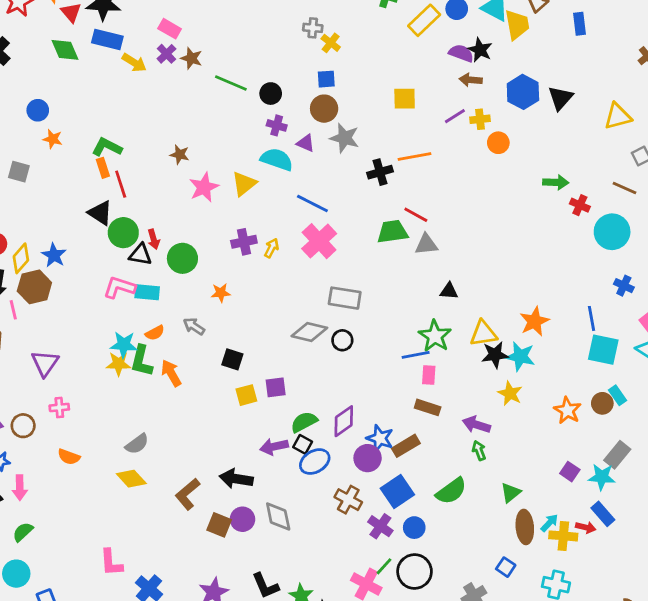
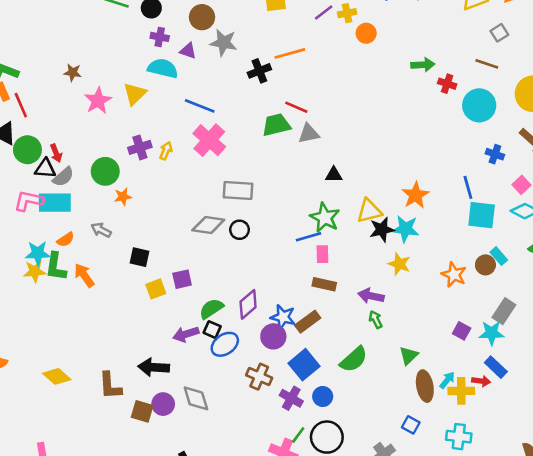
green circle: (182, 258) -> (105, 171), moved
cyan rectangle: (147, 292) -> (55, 203), size x1.4
gray semicircle: (137, 444) -> (63, 177), moved
brown L-shape: (187, 494) -> (110, 386), turned -48

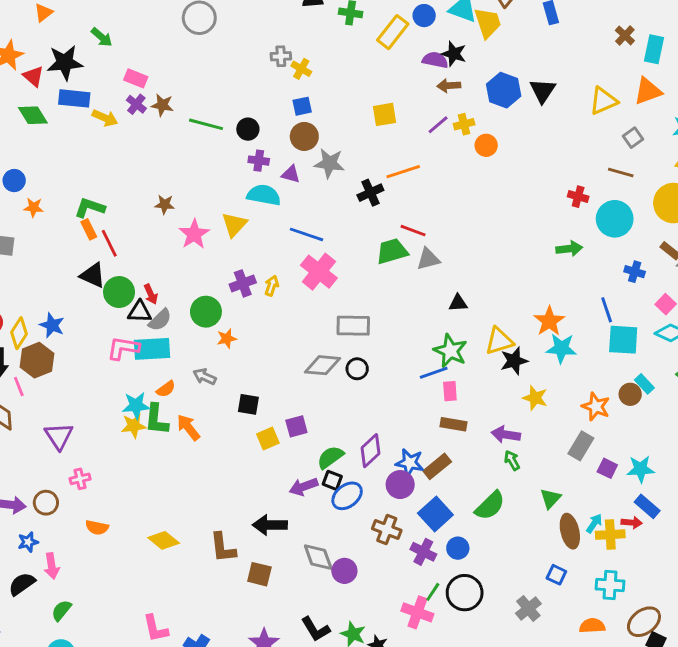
green arrow: (423, 65) -> (569, 249), moved
cyan star: (405, 229) -> (561, 348), moved
gray rectangle: (504, 311) -> (581, 446), moved
purple circle: (163, 404) -> (344, 571), moved

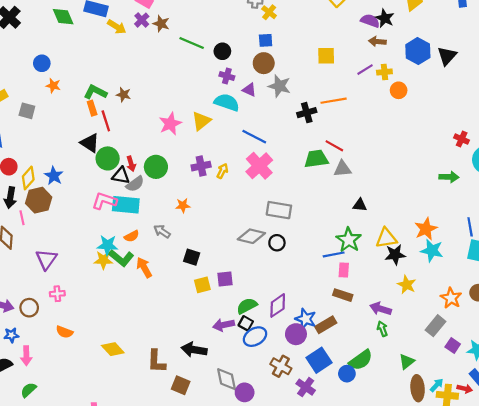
brown star: (165, 204) -> (123, 95), moved
green circle: (206, 312) -> (156, 167), moved
green L-shape: (156, 419) -> (121, 258), turned -65
blue circle: (458, 548) -> (347, 374), moved

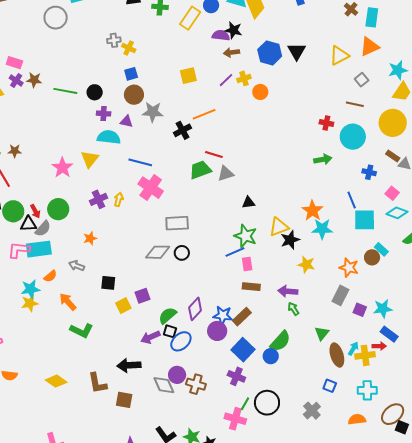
green L-shape: (121, 258) -> (82, 331), moved
brown cross: (281, 366) -> (196, 384), moved
purple circle: (245, 392) -> (177, 375), moved

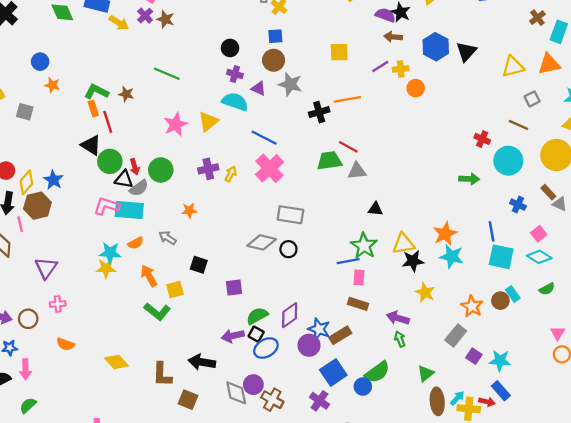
green line: (65, 91) -> (167, 74), moved
yellow square: (123, 306) -> (175, 290), moved

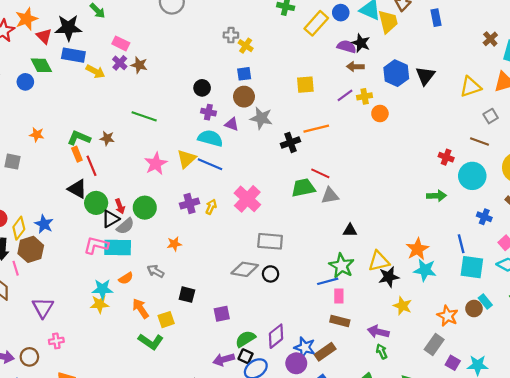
blue circle: (40, 62) -> (25, 82), moved
blue line: (264, 138) -> (210, 164), moved
black triangle: (124, 179) -> (110, 219), turned -36

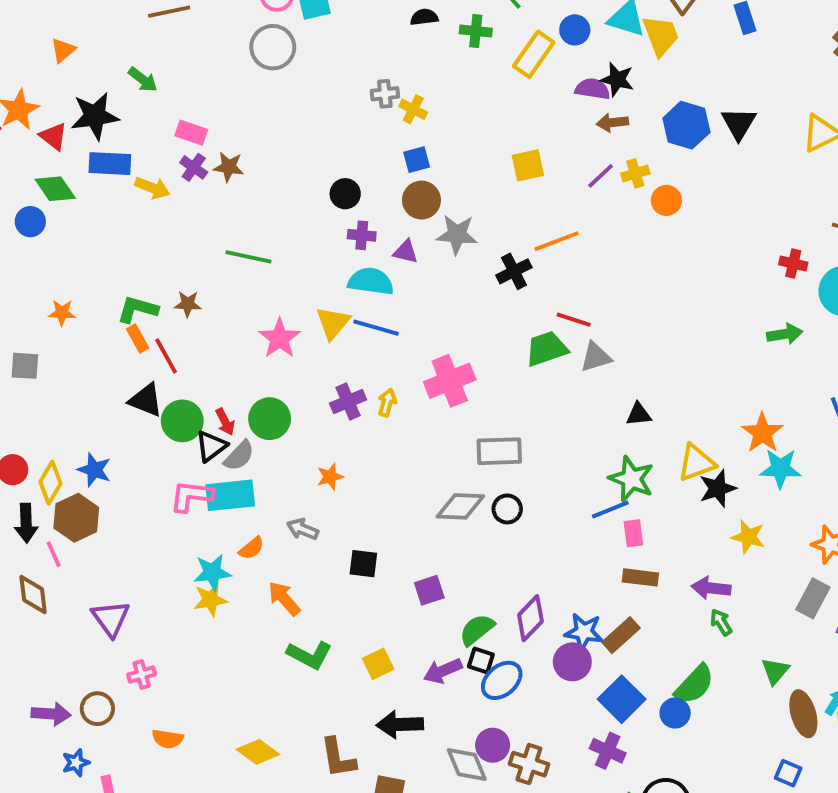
pink cross: (247, 199) -> (450, 381), turned 32
yellow square: (166, 320) -> (378, 664), moved

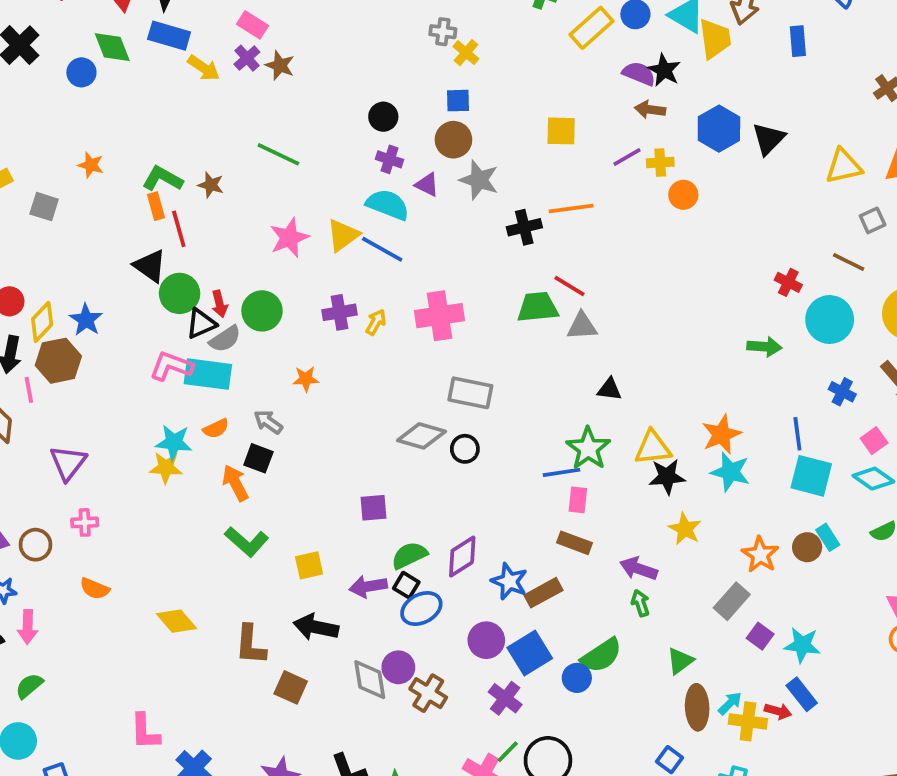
black square: (363, 564) -> (258, 458), moved
purple circle: (572, 662) -> (486, 640), moved

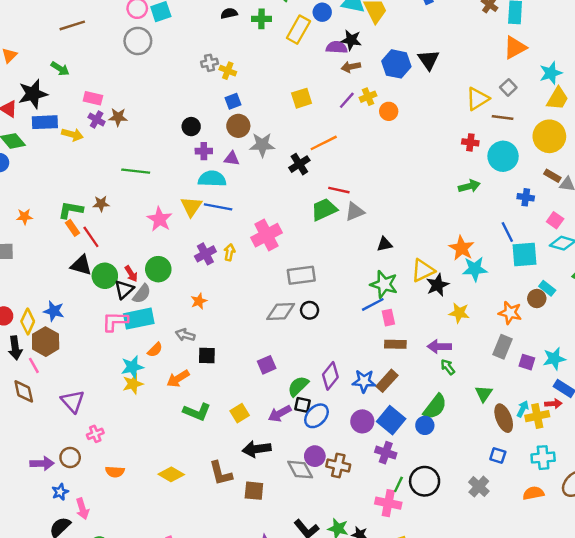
yellow triangle: (844, 166) -> (478, 99), moved
black square: (258, 458) -> (207, 356), moved
orange arrow: (235, 483) -> (178, 379), turned -75

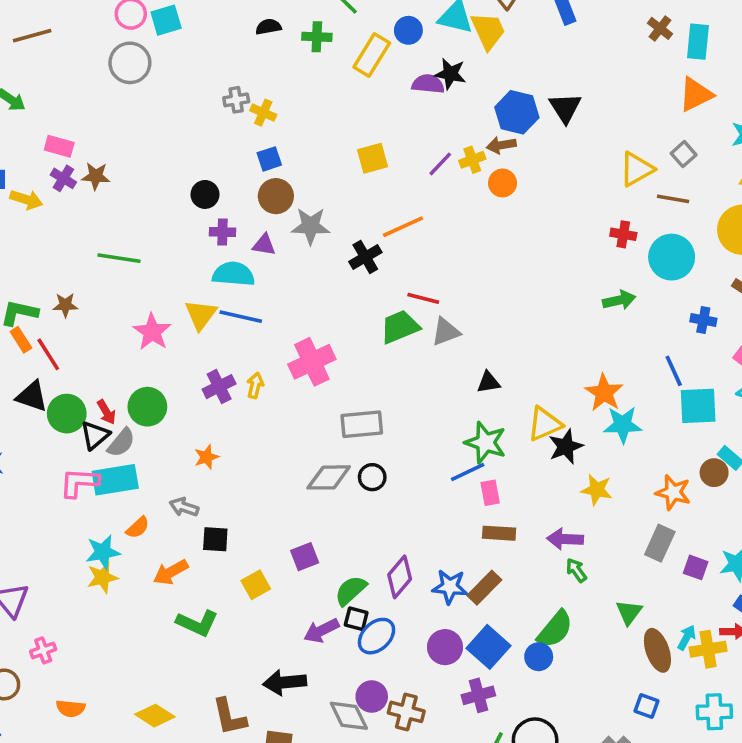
brown arrow: (351, 67) -> (501, 145), moved
yellow square: (240, 413) -> (256, 585), moved
purple cross: (386, 453) -> (478, 695), turned -36

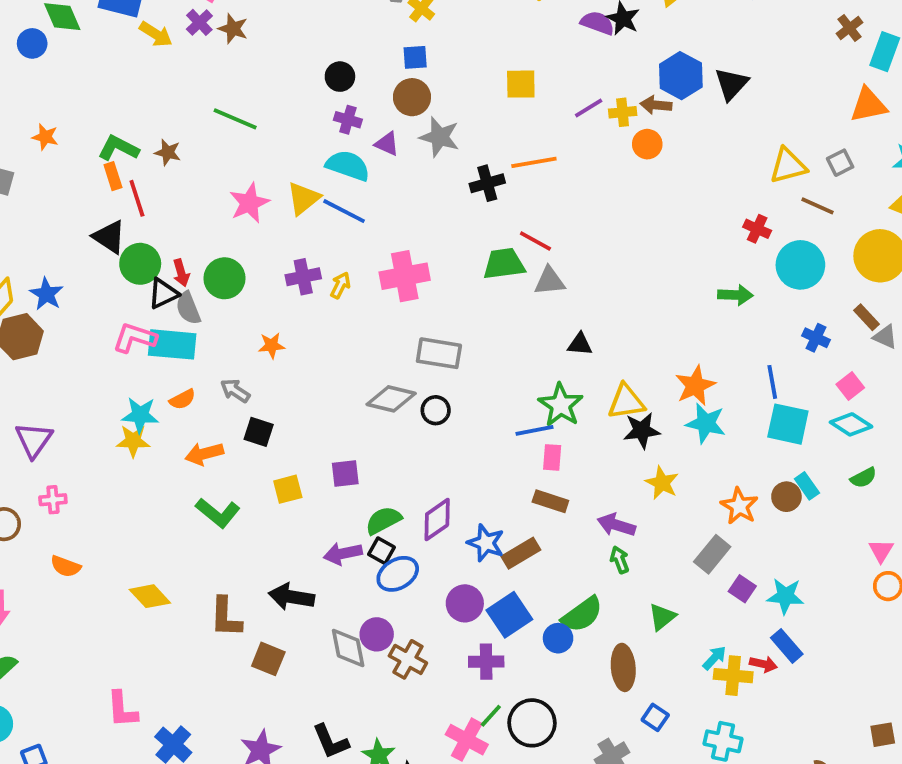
gray semicircle: (121, 443) -> (188, 308), turned 104
brown ellipse: (657, 650) -> (623, 667), moved

